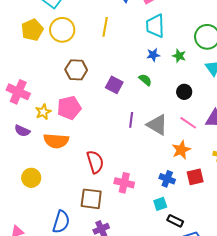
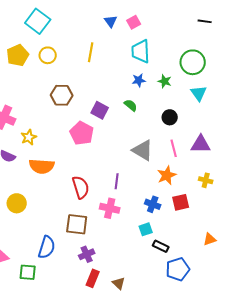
yellow circle: (62, 30) -> (48, 55), size x0.7
pink pentagon: (69, 108) -> (82, 133), moved, turned -30
purple line: (131, 120) -> (117, 181), moved
pink line: (188, 123) -> (174, 148), turned 42

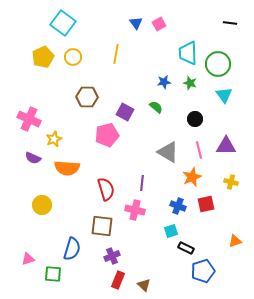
cyan trapezoid: (141, 51) -> (188, 53), moved
pink pentagon: (82, 133) -> (107, 135), turned 30

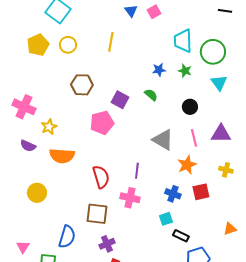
pink triangle: (28, 259) -> (23, 247), turned -40

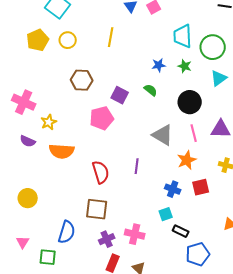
cyan triangle: (219, 83) -> (219, 78), turned 30
black circle: (190, 107) -> (190, 102), size x1.5
yellow circle: (37, 193) -> (28, 198), moved
pink cross: (130, 198) -> (135, 234), moved

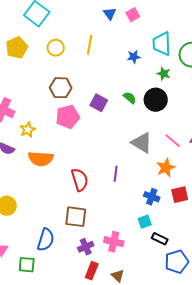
yellow circle: (68, 40) -> (56, 48), moved
blue star: (159, 65) -> (134, 57), moved
black circle: (190, 102) -> (156, 100), moved
pink pentagon: (102, 118) -> (68, 117), moved
pink line: (194, 133) -> (173, 141), turned -36

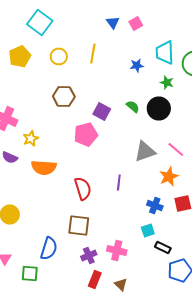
pink pentagon: (68, 117) -> (86, 134), moved
gray triangle: (142, 143) -> (145, 152), turned -50

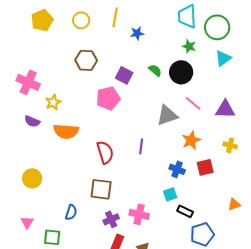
blue star: (137, 66) -> (137, 33), moved
pink line: (176, 150) -> (193, 103), moved
blue semicircle: (49, 248) -> (71, 212), size x0.7

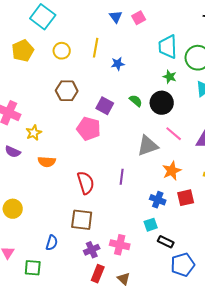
pink pentagon: (108, 98) -> (89, 129), turned 30
orange semicircle: (66, 131) -> (47, 162), size x0.7

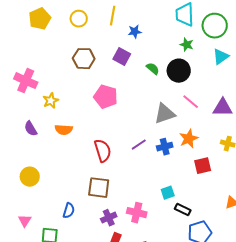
purple square: (105, 106) -> (122, 57), moved
purple semicircle: (13, 152) -> (31, 129), moved, turned 35
purple line: (122, 177) -> (139, 145), turned 49
blue cross: (158, 200) -> (165, 147), moved, turned -35

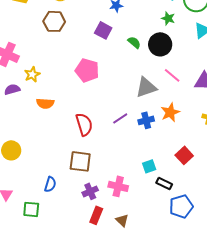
brown hexagon: (84, 59) -> (54, 21), moved
purple semicircle: (31, 129) -> (12, 89), moved, turned 105
red square: (203, 166) -> (184, 155), moved, turned -30

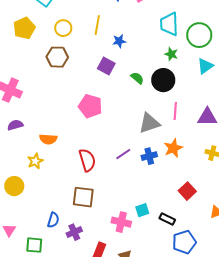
yellow star: (32, 74) -> (35, 161), moved
pink line: (172, 75) -> (175, 111), turned 54
cyan square: (149, 166) -> (142, 210), moved
purple cross: (90, 191) -> (74, 232), moved

